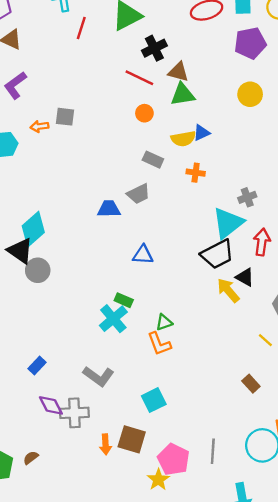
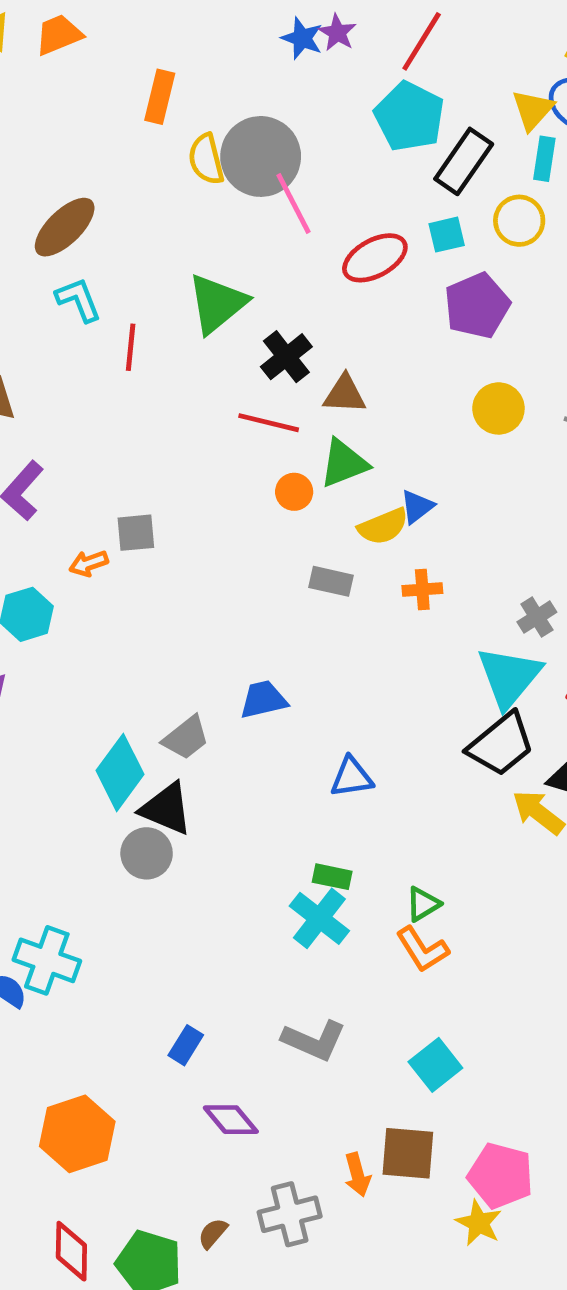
green triangle: (183, 94) -> (344, 463), moved
gray trapezoid: (138, 194) -> (186, 738), moved
black triangle: (20, 251) -> (166, 809), moved
gray cross: (74, 413) -> (290, 1214), moved

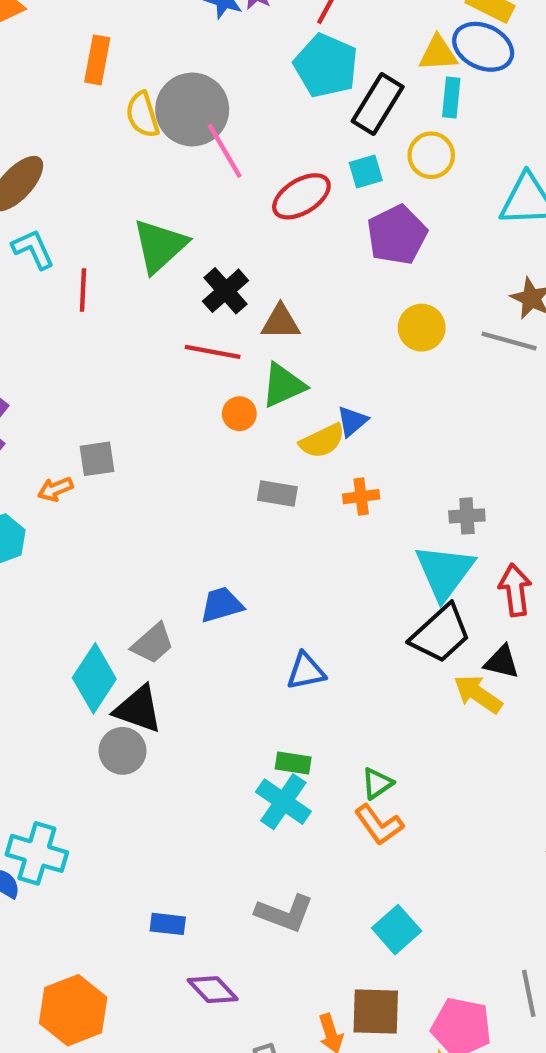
yellow triangle: (533, 110) -> (438, 53), turned 48
gray cross: (537, 617) -> (467, 516), turned 32
blue rectangle: (186, 1045) -> (168, 924), turned 68

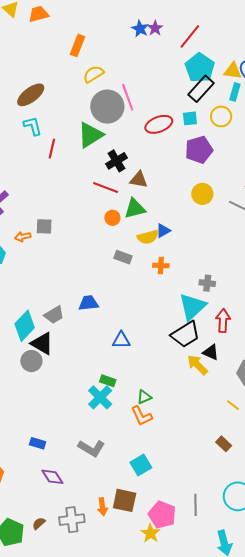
cyan pentagon: (326, 66) -> (200, 68), moved
gray circle: (192, 109) -> (107, 107), moved
yellow semicircle: (143, 115) -> (93, 74), turned 65

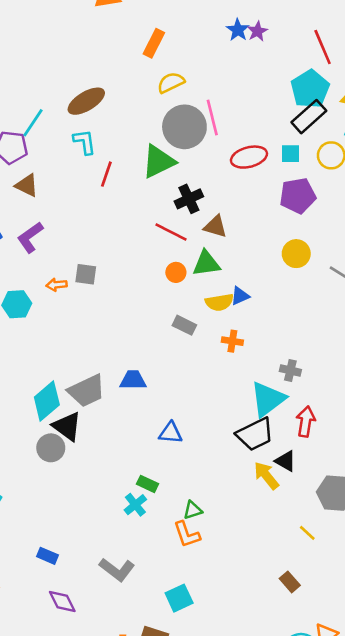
red line: (190, 36) -> (323, 47), moved, turned -68
gray trapezoid: (54, 315) -> (87, 391), size x1.4
cyan cross: (100, 397) -> (135, 505), size x0.7

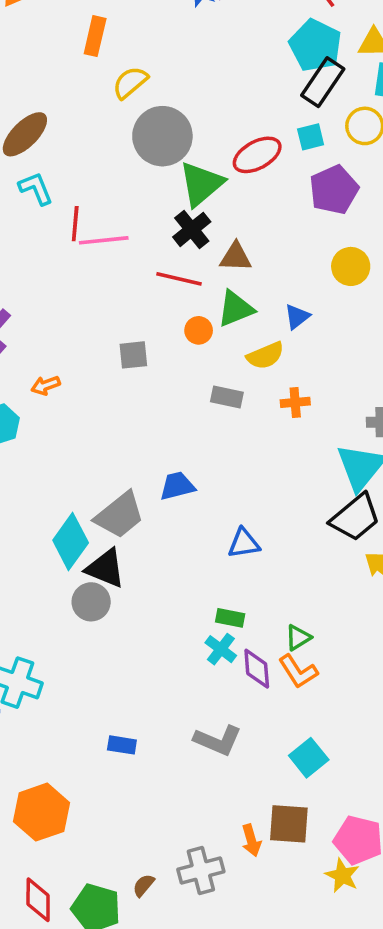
pink line: (212, 118) -> (104, 240), moved, turned -68
green triangle: (158, 162) -> (201, 184), moved
gray square: (86, 274) -> (133, 355), moved
blue triangle: (240, 296) -> (297, 317), moved
purple diamond: (62, 602) -> (257, 669), moved, turned 36

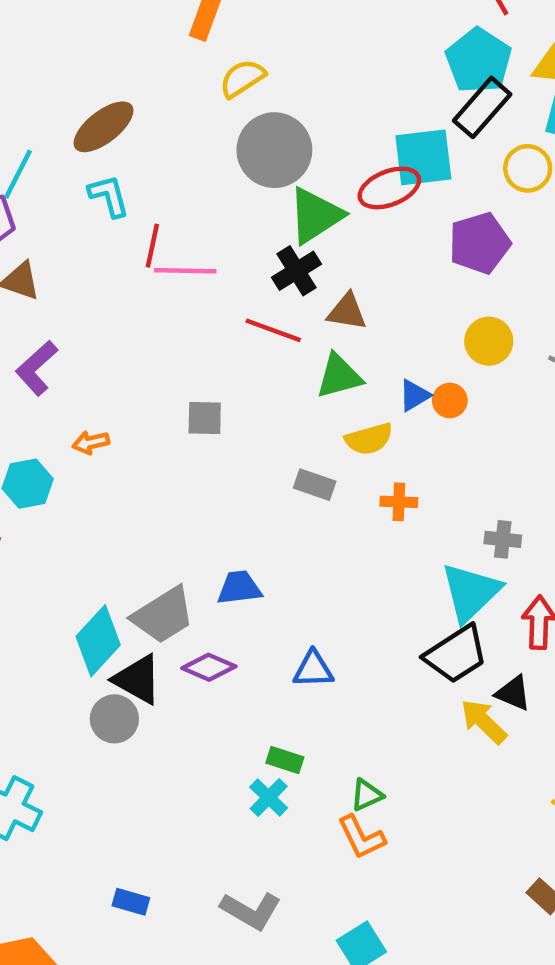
cyan square: (311, 137) -> (423, 157), moved, size x1.8
orange circle: (199, 330) -> (450, 400), moved
purple diamond: (257, 669) -> (209, 667), moved, turned -69

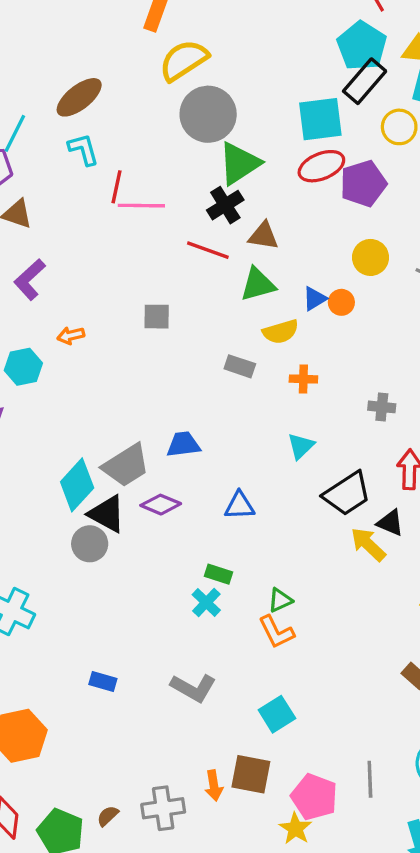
yellow semicircle: (242, 78) -> (184, 60), size x1.4
red ellipse: (389, 188) -> (321, 166), moved
cyan triangle: (471, 592) -> (301, 446), moved, size x0.6

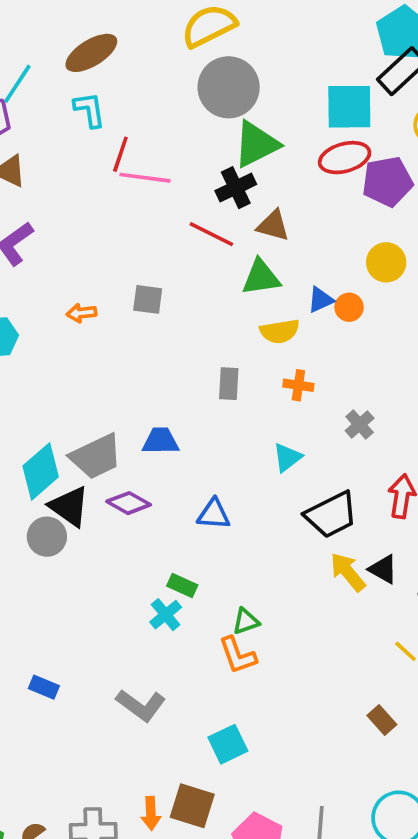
orange arrow: (71, 335) -> (81, 313), moved
gray rectangle: (240, 366) -> (229, 384), moved, turned 68
gray cross: (382, 407) -> (360, 425), moved, turned 36
black triangle: (390, 523) -> (383, 569), moved

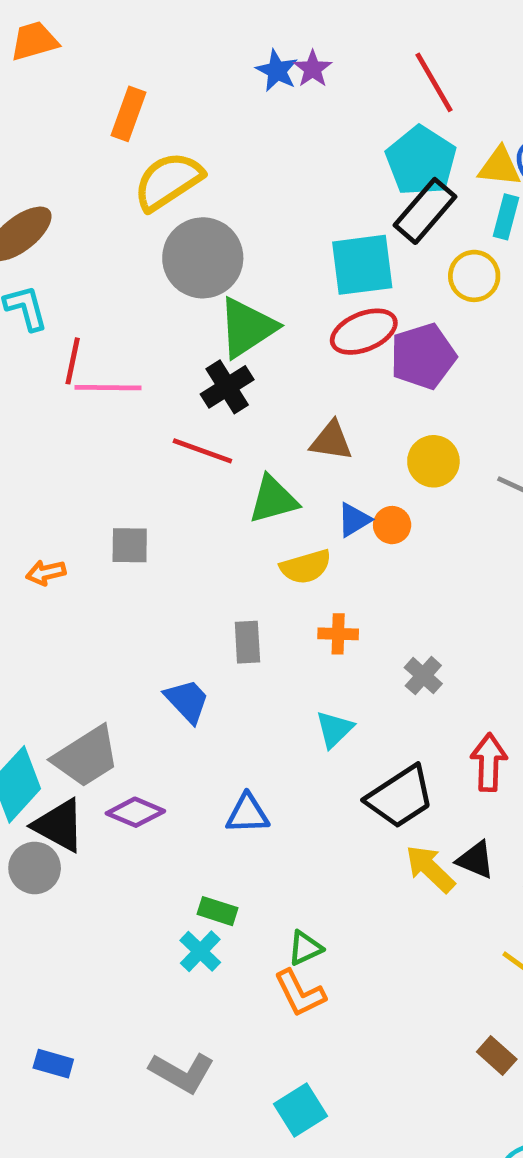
brown triangle: (273, 226) -> (331, 441), moved
blue trapezoid: (161, 441) -> (187, 701), moved, turned 54

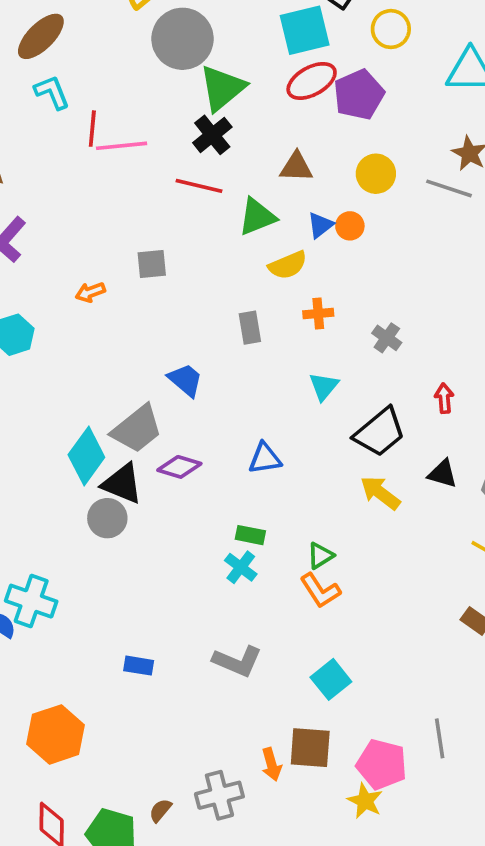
blue trapezoid: (187, 701) -> (185, 380), moved
red arrow: (489, 762) -> (444, 398), size x0.7
yellow arrow: (430, 869) -> (380, 493), moved

